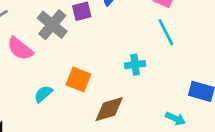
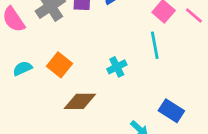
cyan cross: (135, 65) -> (117, 67), turned -36

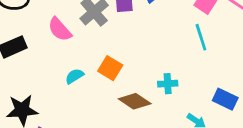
cyan cross: (117, 67) -> (168, 84), moved, turned 30
brown diamond: (80, 101) -> (135, 101), turned 40

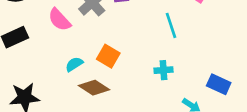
cyan line: (201, 37) -> (171, 25), moved
brown diamond: (135, 101) -> (94, 88), moved

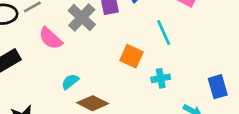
orange square: (108, 56) -> (131, 56), moved
blue rectangle: (219, 84) -> (218, 87), turned 55

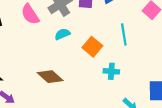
cyan semicircle: (70, 82) -> (62, 34), moved

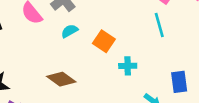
cyan line: (124, 35) -> (159, 25), moved

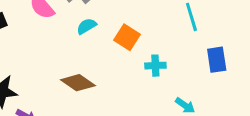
blue rectangle: (179, 82) -> (217, 60), moved

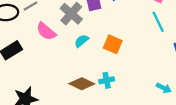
cyan cross: (155, 66) -> (107, 80), moved

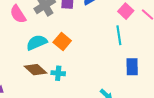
cyan semicircle: (81, 41) -> (37, 42), moved, size x1.5
orange square: (113, 44) -> (62, 41), moved

